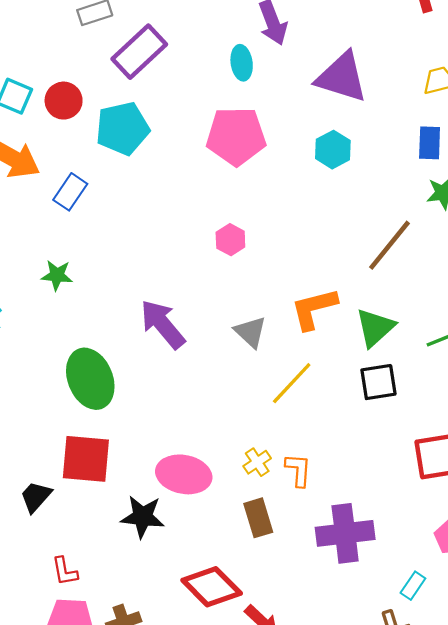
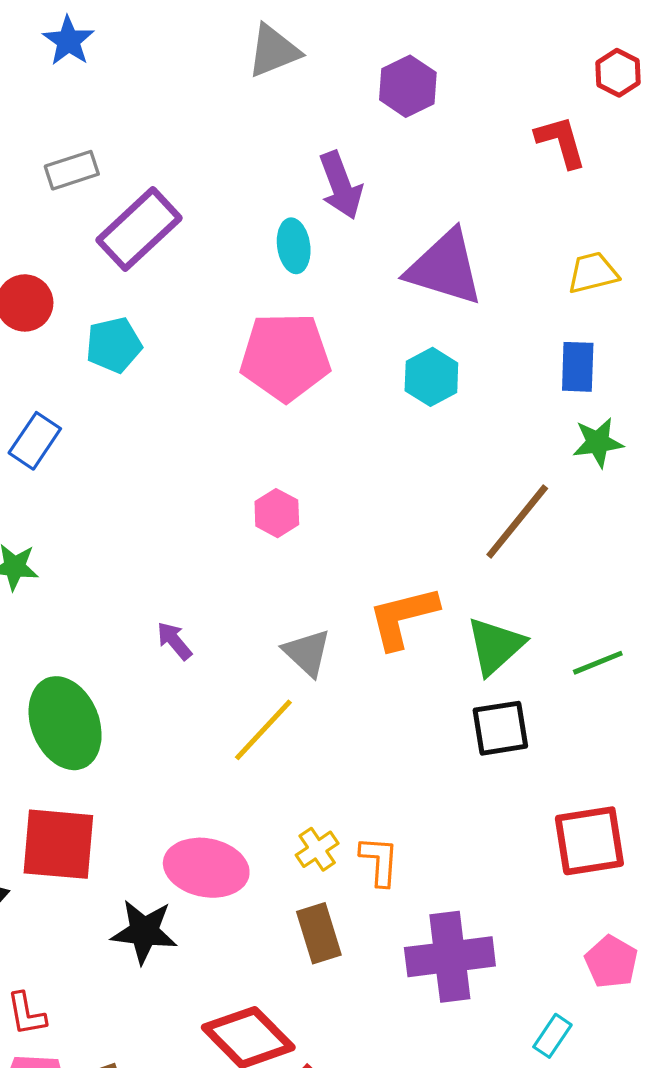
cyan pentagon: (123, 128) -> (114, 345), size x0.7
purple arrow: (163, 324) -> (174, 641), size x0.5
yellow line: (292, 383) -> (263, 730), moved

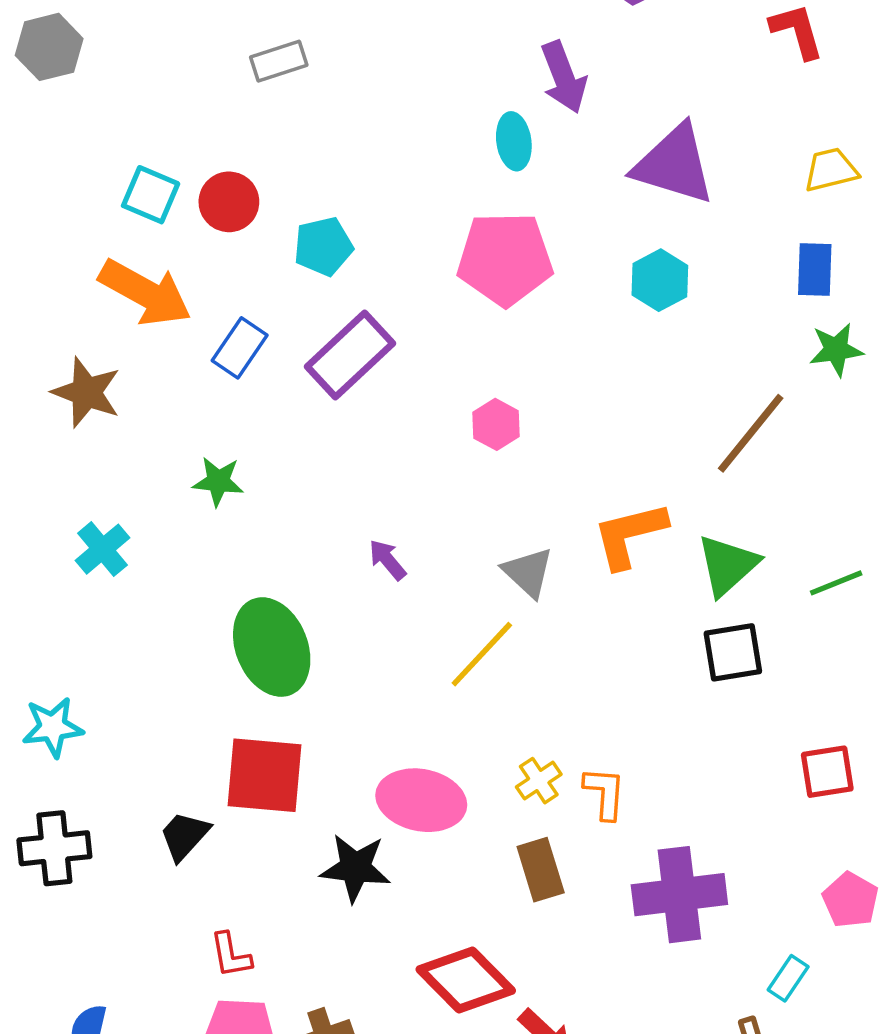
purple rectangle: (139, 229) -> (350, 355), moved
red square: (589, 841) -> (827, 772), size x0.7

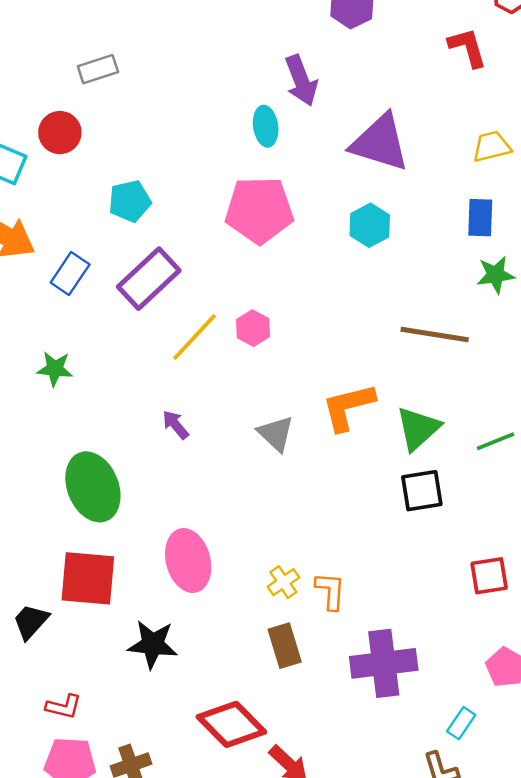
red circle: (229, 202) -> (60, 133), moved
brown line: (751, 433) -> (435, 334), turned 60
yellow line: (482, 654) -> (195, 337), moved
pink ellipse: (421, 800) -> (188, 561), moved, turned 64
red L-shape: (231, 955) -> (64, 707), turned -66

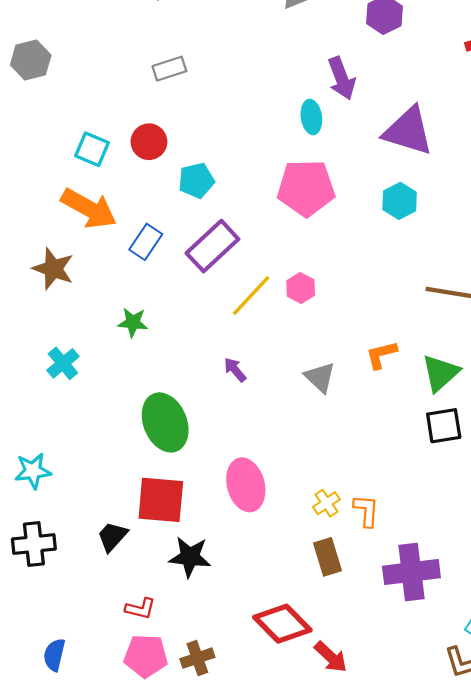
red circle: (60, 133) -> (149, 142), moved
orange L-shape: (348, 407) -> (381, 355), size x0.7
black star: (153, 644) -> (190, 557), moved

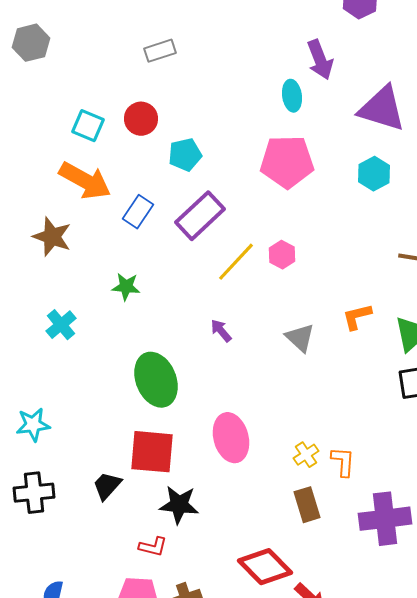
red L-shape: (140, 609) -> (153, 547), moved

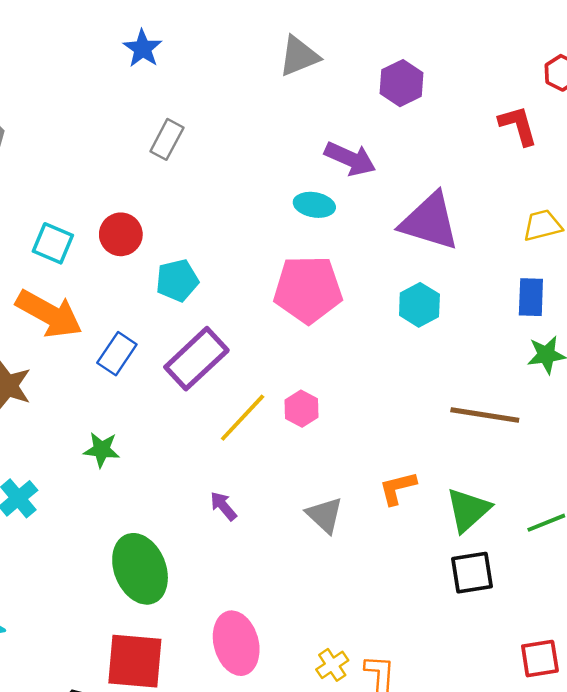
gray rectangle: (160, 51) -> (167, 139), moved, turned -44
purple arrow: (320, 60) -> (350, 159), turned -45
cyan ellipse: (292, 96) -> (314, 205), turned -72

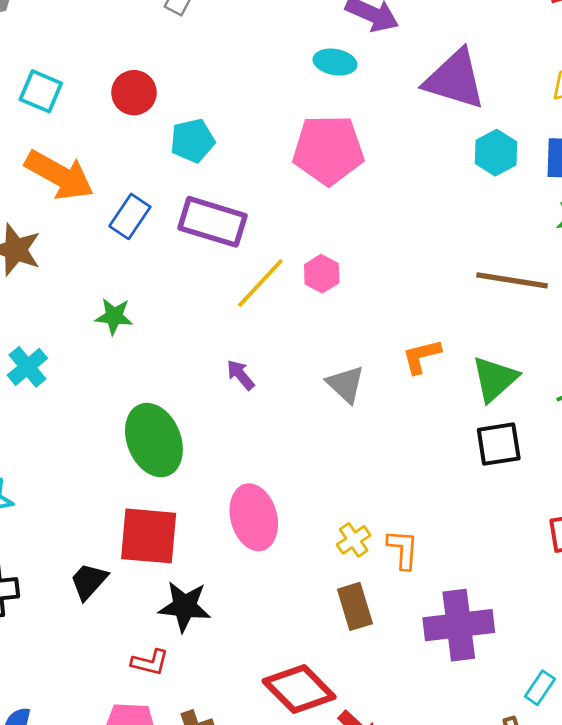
cyan square: (53, 243) -> (41, 91), moved
cyan hexagon: (419, 305) -> (496, 153), moved
purple rectangle: (196, 359) -> (213, 222), turned 60

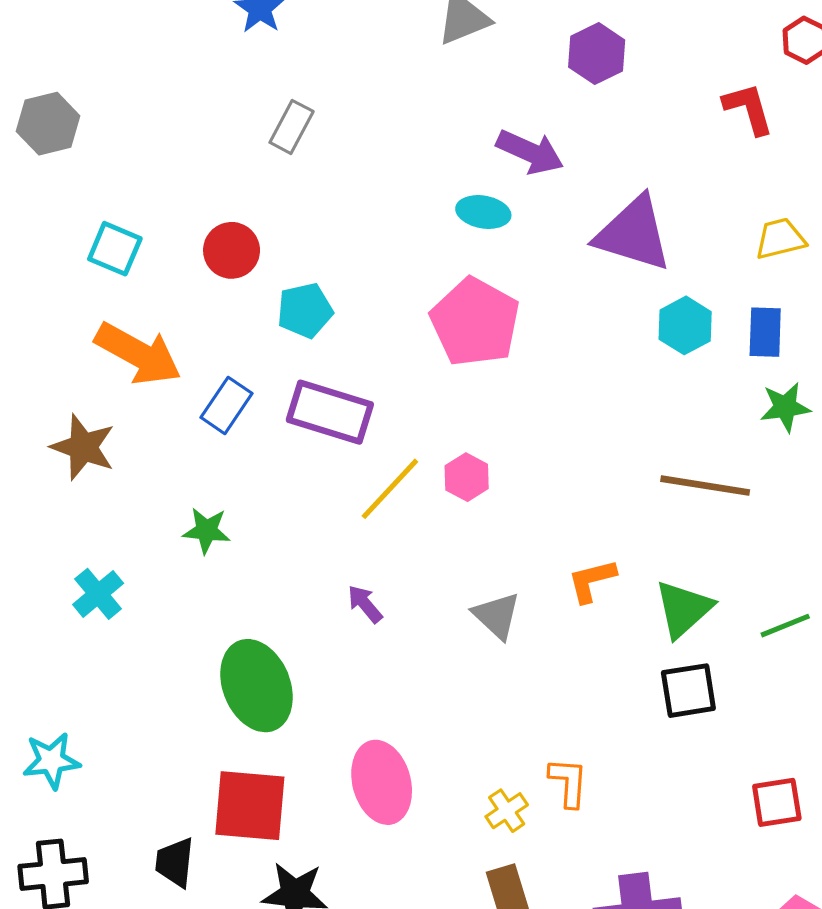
pink pentagon: (328, 150) -> (475, 322), turned 30
orange L-shape: (403, 549) -> (568, 782), moved
black trapezoid: (89, 581) -> (175, 862), turned -36

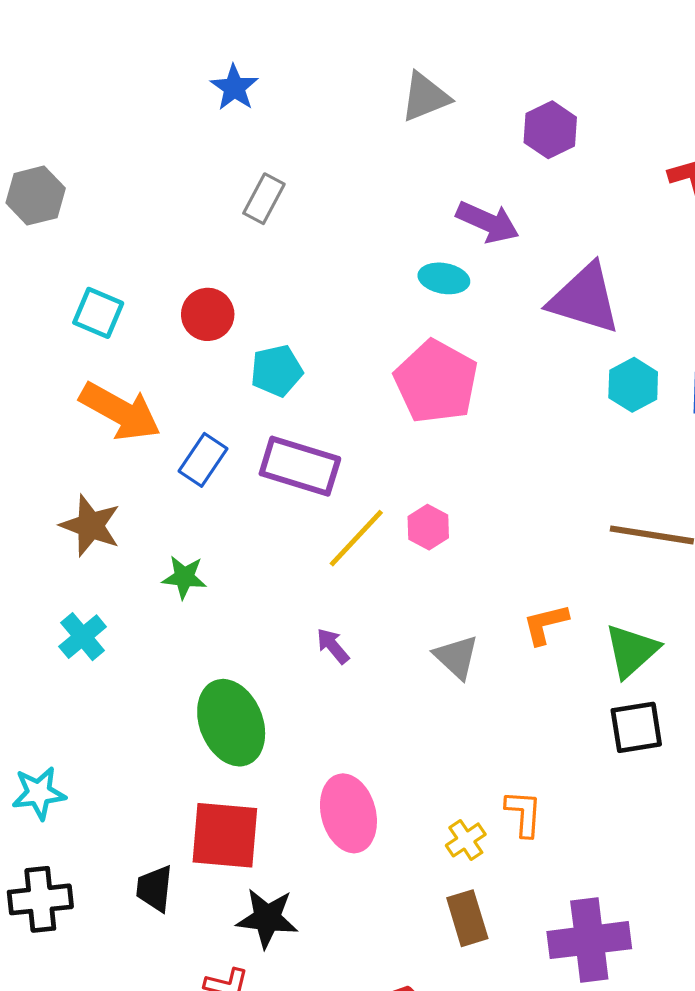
brown star: (83, 447) -> (90, 526), moved

